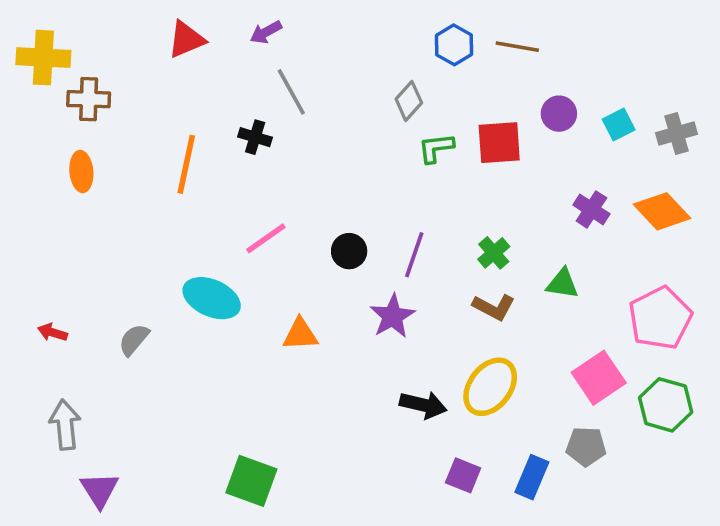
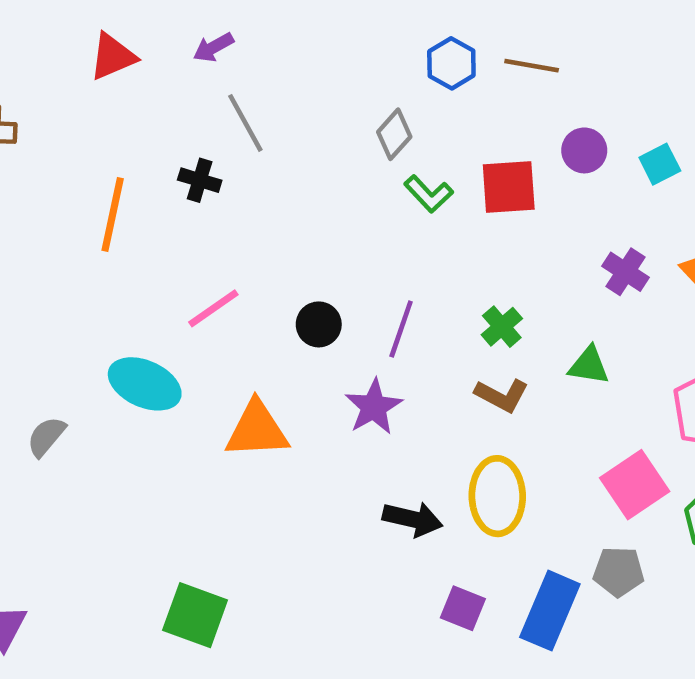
green L-shape: (436, 148) -> (429, 194), turned -126
orange triangle: (300, 334) -> (257, 430), size x1.4
yellow ellipse: (490, 387) -> (497, 496), turned -38
blue rectangle: (532, 477) -> (550, 611), size x1.4

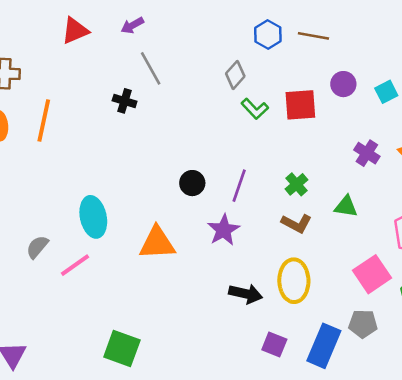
orange line: (113, 214) -> (44, 121), moved
pink line: (213, 308) -> (75, 265), moved
cyan ellipse: (145, 384) -> (93, 217), turned 54

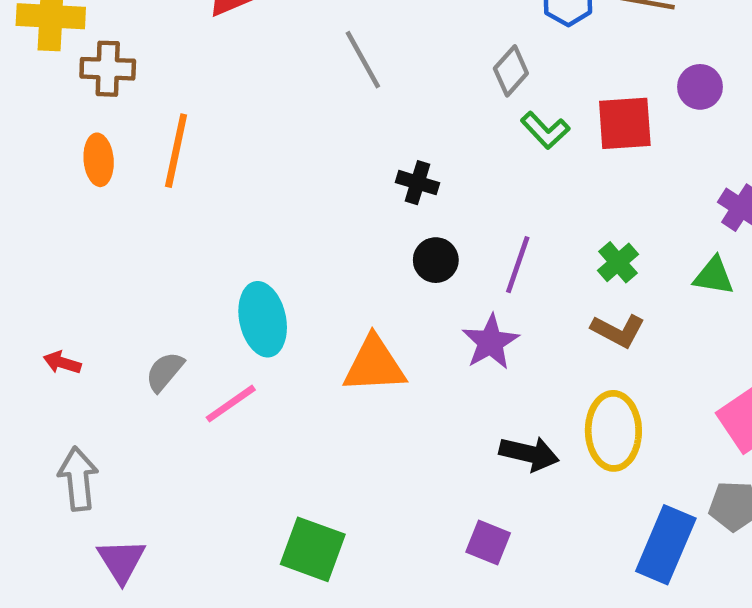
black cross: (125, 101) -> (418, 183), moved
green triangle: (346, 206) -> (714, 276), moved
purple square: (274, 345) -> (488, 543), moved

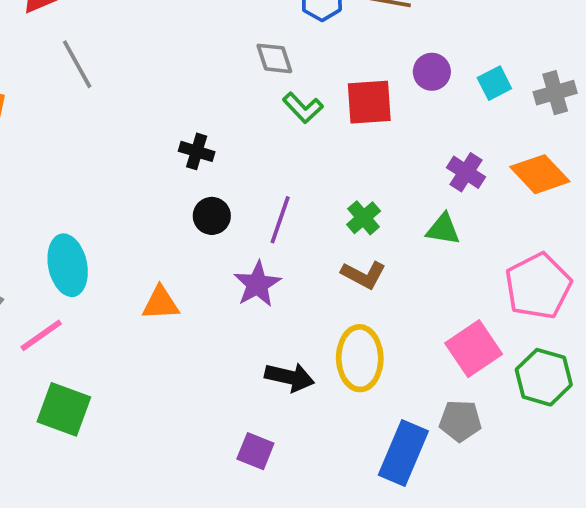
gray line: (363, 60) -> (77, 64), moved
gray diamond: (511, 71) -> (274, 58), turned -60
orange triangle: (374, 365) -> (161, 303), size x0.7
green square: (313, 549) -> (64, 409), moved

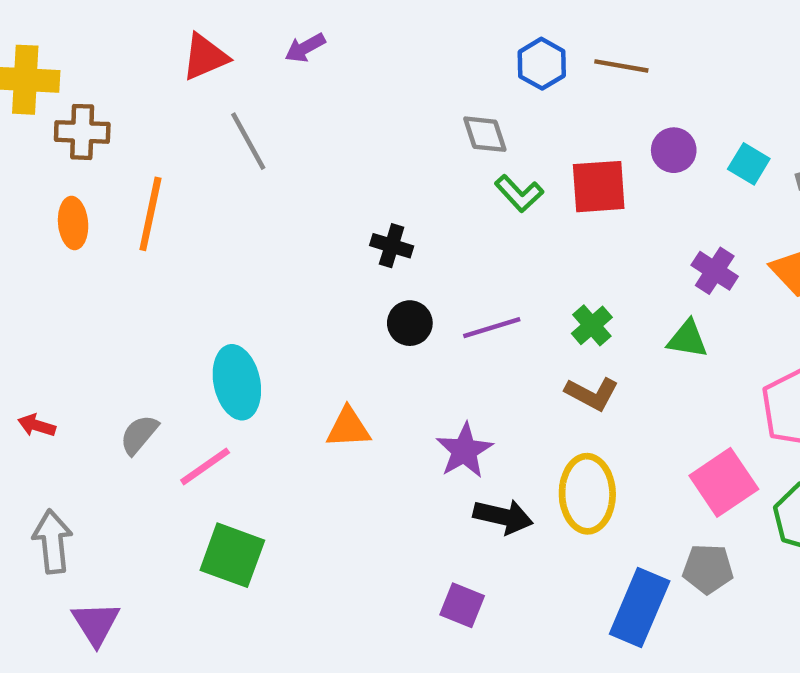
cyan square: (494, 83) -> (749, 164), turned -32
purple line: (280, 220) -> (492, 328), turned 54
purple star: (257, 284) -> (464, 451), moved

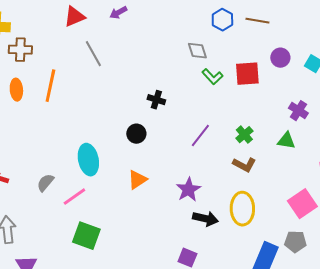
black circle: (410, 323) -> (136, 134), moved
purple line: (492, 328) -> (200, 136), turned -35
orange triangle: (348, 428) -> (137, 180), turned -30

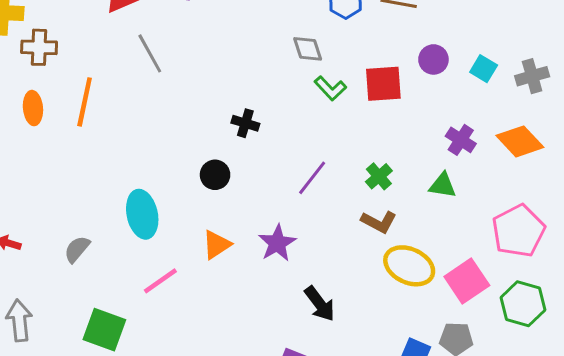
purple star: (188, 190) -> (277, 243), moved
pink line: (74, 197) -> (160, 281), moved
yellow ellipse: (242, 209) -> (409, 266), moved, turned -64
black arrow: (205, 219) -> (320, 304), turned 40
green square: (86, 236) -> (104, 330), moved

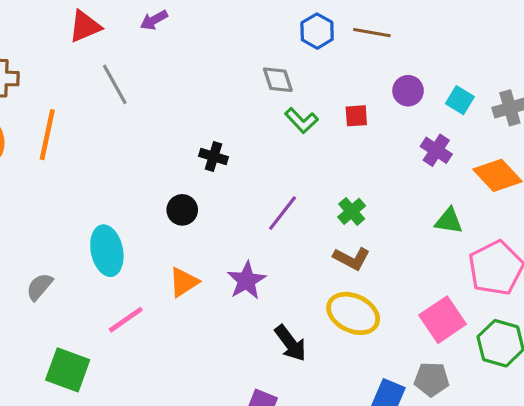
red square: (383, 84) -> (356, 116), size x0.6
purple cross: (461, 140) -> (436, 150), moved
green triangle: (443, 185) -> (449, 221), moved
yellow ellipse: (409, 266) -> (353, 313), moved

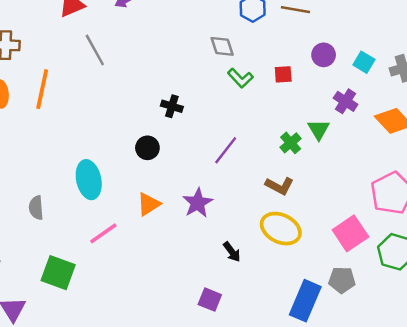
green cross: (352, 211) -> (291, 143), moved
green triangle: (449, 221) -> (319, 129), moved, turned 50
gray semicircle: (39, 287) -> (36, 208), turned -45
black arrow: (290, 343) -> (232, 252), size x0.7

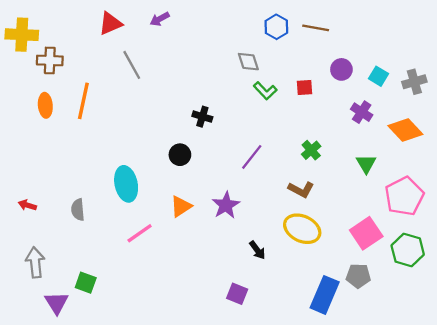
green triangle: (319, 129) -> (366, 164), moved
green square: (58, 273) -> (86, 283), moved, size x0.7

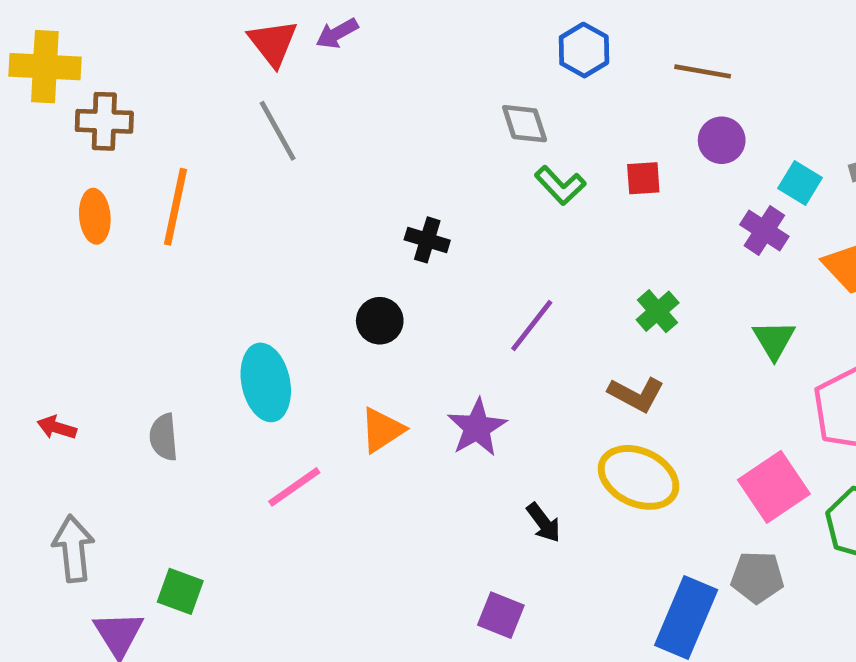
red triangle: (110, 23) -> (273, 43), moved, turned -45
brown line: (316, 28) -> (703, 71), moved
cyan square: (378, 76) -> (800, 183), moved

